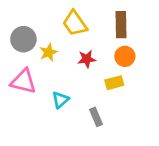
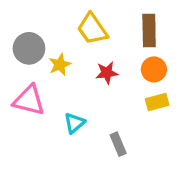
yellow rectangle: (114, 83) -> (157, 102), moved

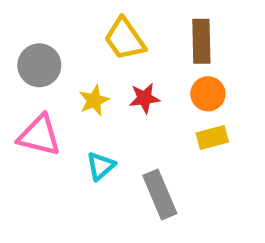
yellow star: (60, 65) -> (94, 100), moved
gray rectangle: (118, 144) -> (160, 195), size x1.5

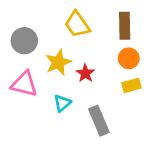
red star: (144, 98) -> (85, 73), moved, turned -30
yellow star: (94, 100) -> (58, 62), size x1.4

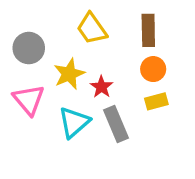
pink triangle: (24, 84) -> (29, 100), turned 36
cyan triangle: (62, 103) -> (74, 122), size x1.5
gray rectangle: (99, 121) -> (116, 124), moved

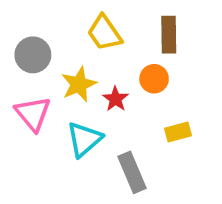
orange circle: (153, 69) -> (154, 79), moved
yellow rectangle: (156, 101) -> (178, 132), moved
gray rectangle: (116, 124) -> (132, 172), moved

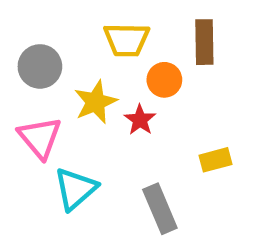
yellow trapezoid: (104, 33) -> (127, 40), turned -54
orange circle: (154, 79) -> (164, 80), moved
cyan triangle: (84, 139) -> (76, 189), moved

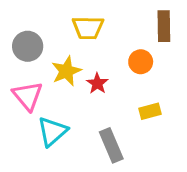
brown rectangle: (204, 42) -> (164, 26), moved
orange circle: (164, 80) -> (141, 62), moved

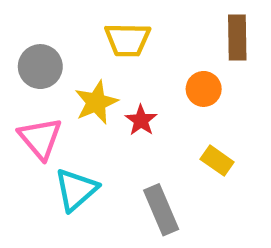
yellow rectangle: (150, 111) -> (217, 161), turned 50

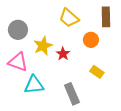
yellow trapezoid: (128, 40) -> (69, 18), moved, turned 40
pink triangle: (40, 138) -> (18, 62), turned -30
cyan triangle: (76, 190) -> (34, 85), turned 35

